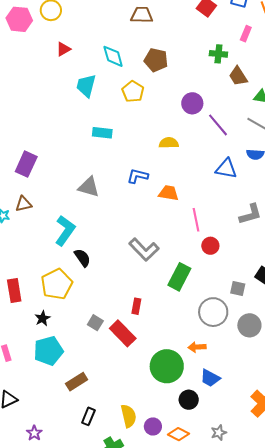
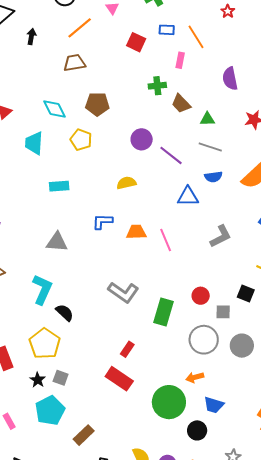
pink line: (196, 220) -> (166, 240), moved
red circle: (210, 246) -> (201, 296), moved
red rectangle: (136, 306) -> (127, 349), turned 35
gray square: (95, 323) -> (61, 378), moved

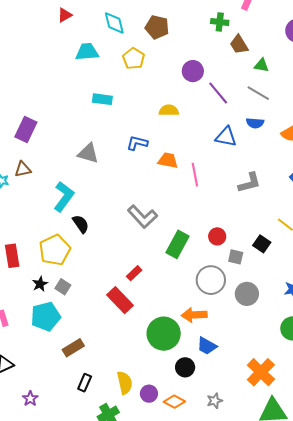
cyan trapezoid: (34, 143) -> (87, 52), turned 70
orange arrow: (195, 377) -> (194, 315), size x1.4

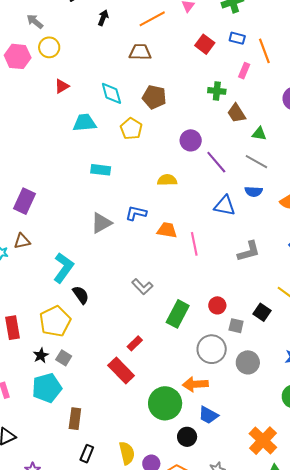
gray triangle: (88, 153) -> (101, 223), moved, turned -45
gray L-shape: (143, 217) -> (142, 287), size x0.7
brown rectangle: (73, 348) -> (75, 419), turned -50

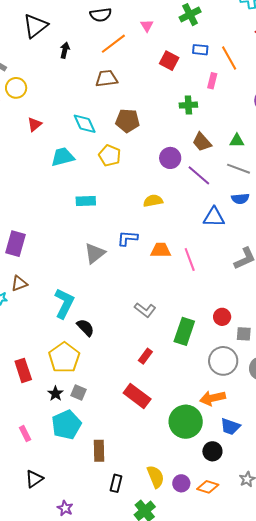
brown trapezoid: (236, 113) -> (202, 142), moved
red rectangle: (135, 343) -> (145, 356), moved

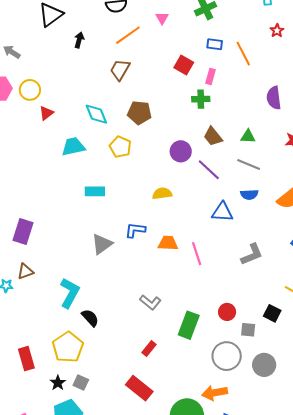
red square: (169, 61) -> (184, 65), moved
brown trapezoid: (107, 78) -> (120, 70), turned -55
pink rectangle: (212, 81) -> (210, 77), moved
yellow circle: (16, 88) -> (30, 90), moved

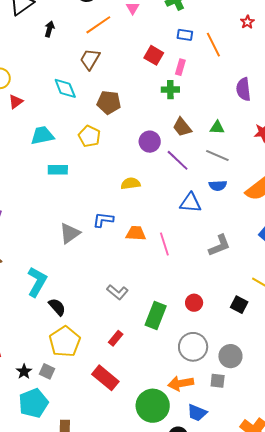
cyan diamond: (96, 114) -> (65, 88), moved
cyan rectangle: (95, 191) -> (58, 170), moved
gray square: (248, 330) -> (218, 381), moved
yellow pentagon: (68, 347) -> (65, 342), moved

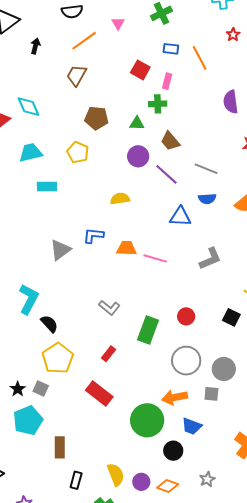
cyan diamond: (65, 88) -> (29, 107), moved
green triangle: (217, 127) -> (137, 123), moved
pink line: (164, 244) -> (155, 258), turned -55

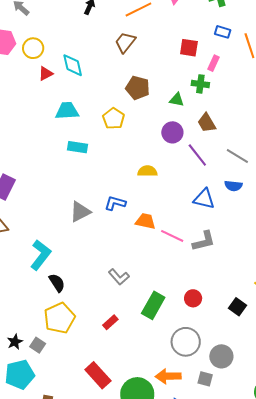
red square: (140, 70) -> (189, 48), turned -30
gray L-shape: (210, 259) -> (204, 241), moved
red rectangle: (99, 394) -> (98, 375), moved

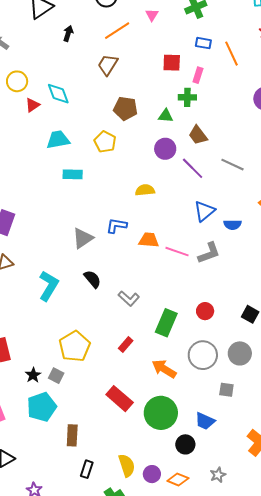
blue semicircle: (233, 186) -> (233, 225), moved
blue triangle: (204, 199) -> (204, 211), turned -45
black semicircle: (57, 283) -> (92, 279), moved
gray circle: (221, 356) -> (240, 353), moved
orange arrow: (168, 376) -> (164, 369), moved, turned 40

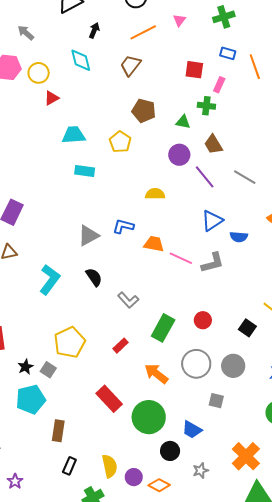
cyan diamond: (58, 94) -> (81, 60), moved
gray star: (218, 475) -> (201, 471), moved

